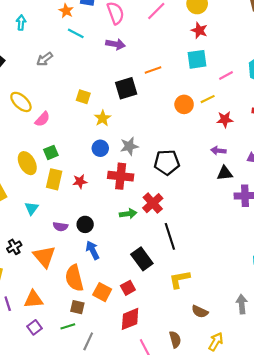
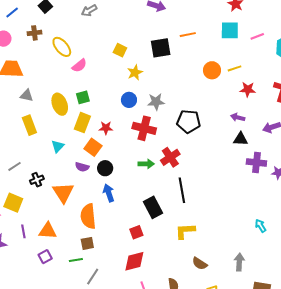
pink line: (226, 75) -> (257, 36), moved
orange square: (102, 292) -> (93, 147), moved
brown square: (77, 307) -> (87, 243), turned -32

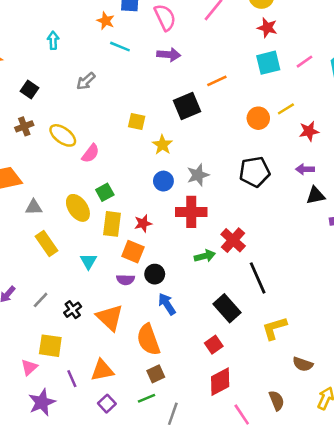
black pentagon: (189, 121) -> (255, 172), moved

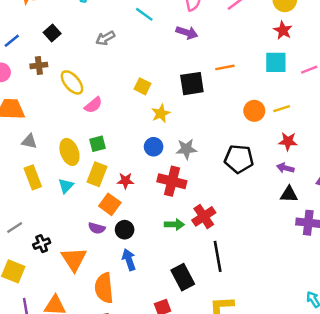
red star: (309, 131) -> (288, 141), moved
cyan triangle: (89, 261) -> (66, 186), moved

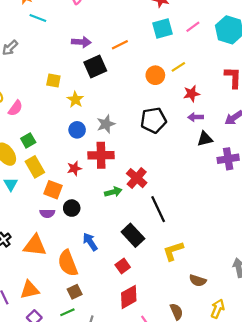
purple arrow: (187, 33) -> (81, 42), moved
yellow rectangle: (97, 174) -> (35, 167), turned -36
red star: (125, 181) -> (74, 168), moved
orange triangle: (74, 259) -> (35, 245), turned -35
blue arrow: (129, 260) -> (90, 242), moved

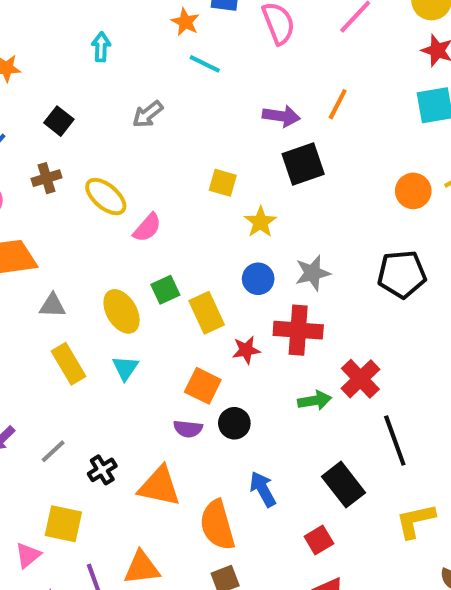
orange line: (120, 45) -> (338, 104), moved, turned -42
yellow rectangle: (35, 167) -> (207, 313), moved

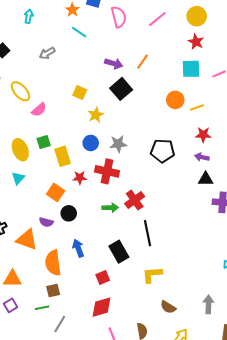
black square: (303, 164) -> (121, 89), turned -30
orange circle: (413, 191) -> (175, 100), moved
purple semicircle: (188, 429) -> (46, 222), moved

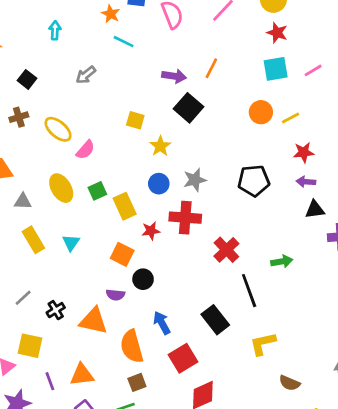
yellow ellipse: (20, 150) -> (61, 188), moved
green arrow: (110, 208) -> (282, 261), moved
red square: (103, 277) -> (183, 358), moved, size x1.5

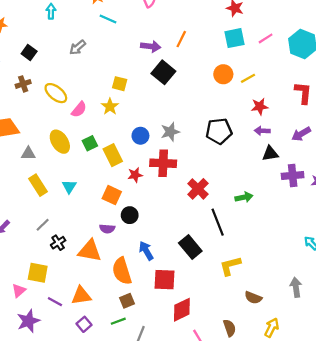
yellow star: (160, 146) -> (110, 106), moved
gray line: (23, 298) -> (43, 225), moved
red square: (183, 358) -> (165, 280), turned 35
purple line: (50, 381) -> (55, 302), turned -40

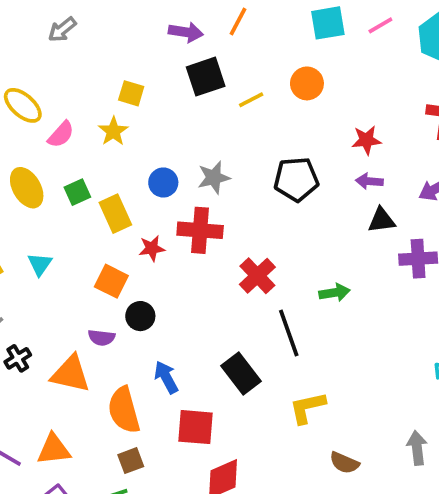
black square: (163, 72) -> (206, 77), turned 30
yellow line: (248, 78) -> (251, 100), moved

